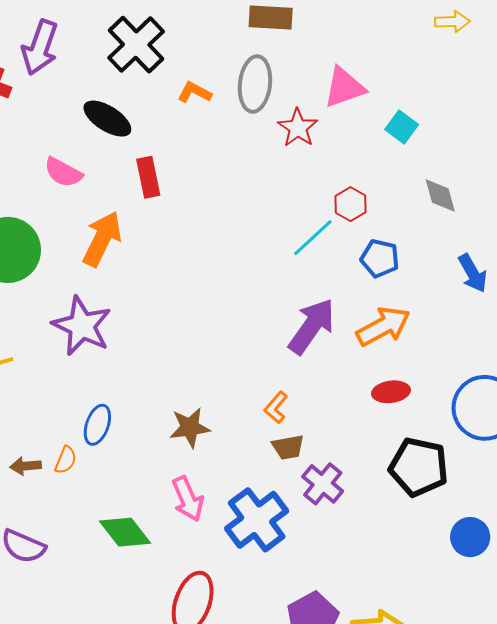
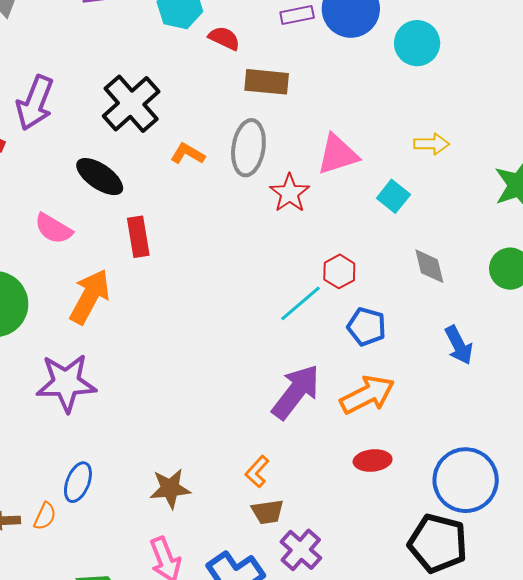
yellow arrow: (453, 22) -> (432, 144), moved
purple star: (82, 326) -> (66, 383), turned -30
black pentagon: (419, 467) -> (438, 543), moved

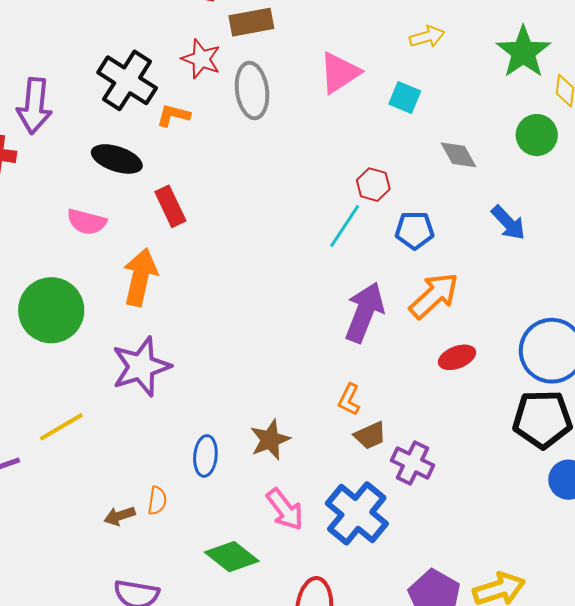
orange L-shape: (188, 154) -> (173, 115), moved
red star: (290, 193) -> (201, 59), moved
blue ellipse: (78, 482) -> (205, 456), moved

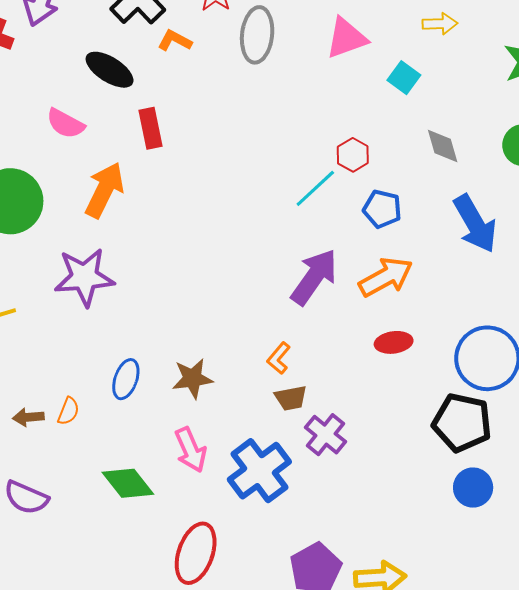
blue arrow: (508, 223) -> (475, 224), size x1.5

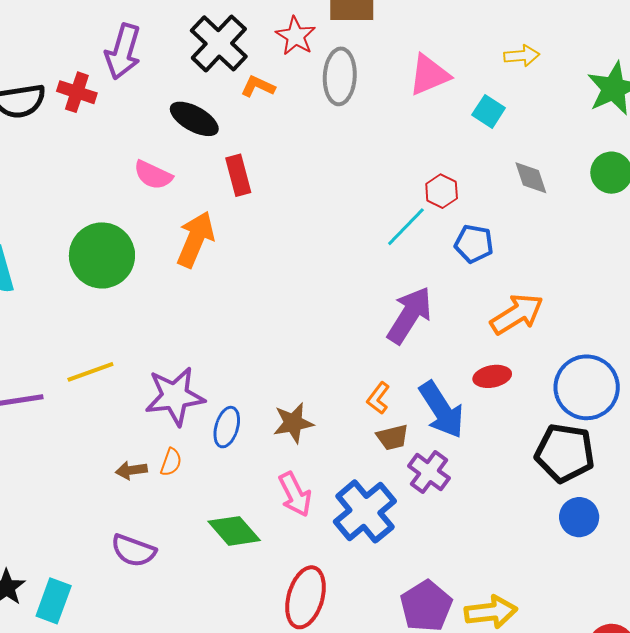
blue arrow: (475, 224) -> (442, 410), moved
purple star: (84, 277) -> (175, 396), moved
orange arrow: (386, 277) -> (517, 314), moved

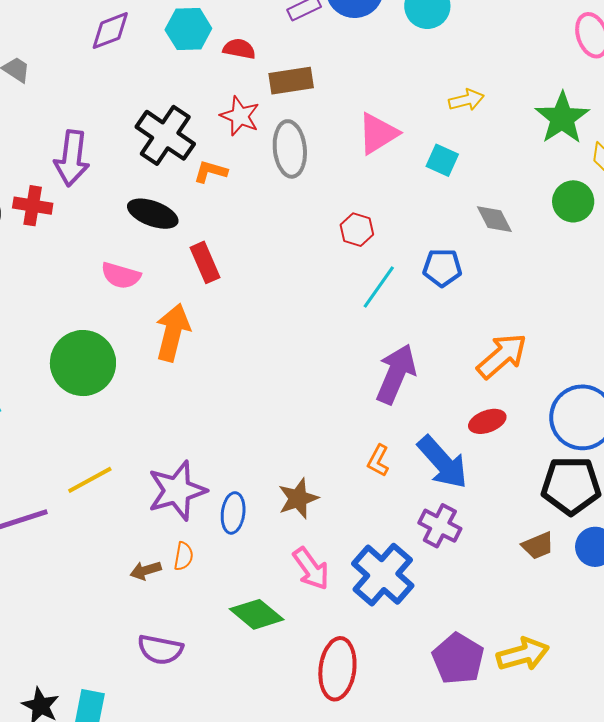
red hexagon: (442, 191) -> (357, 230), moved
blue pentagon: (474, 244) -> (442, 268), moved
brown trapezoid: (392, 437) -> (538, 546), moved

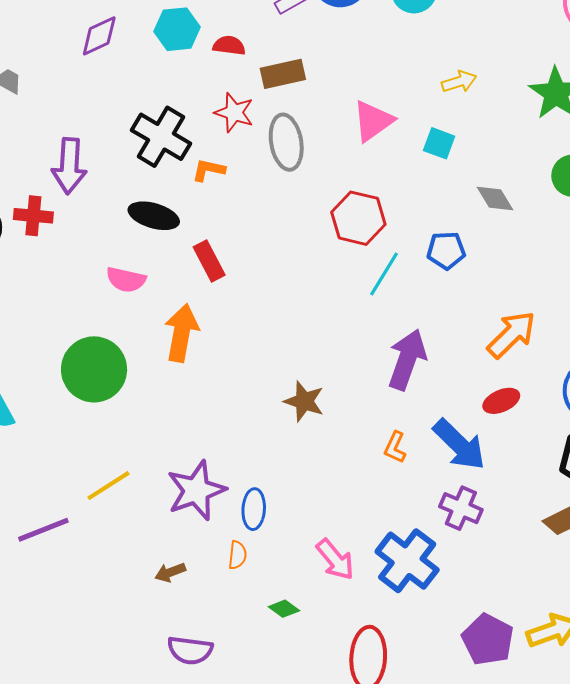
red hexagon: (357, 230) -> (358, 218), size x1.6
brown star: (298, 498) -> (304, 401), moved, turned -30
orange semicircle: (184, 556) -> (237, 555), moved
green diamond: (257, 614) -> (284, 609), size x0.6

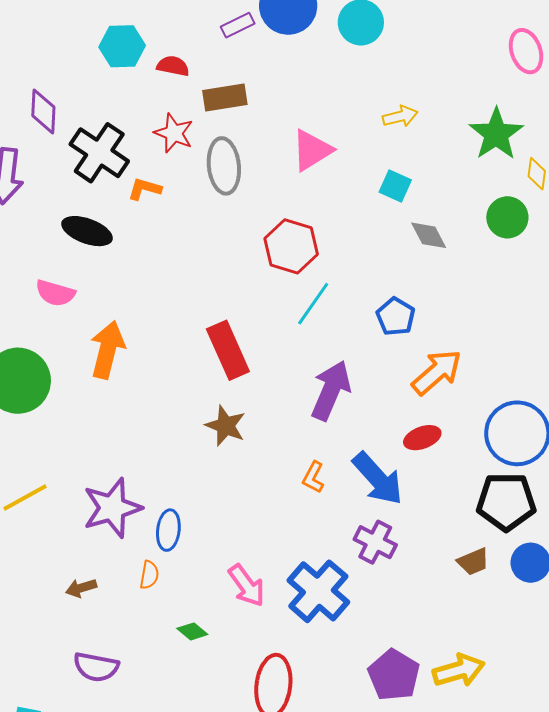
purple diamond: (99, 36) -> (43, 111), moved, turned -66
cyan square: (439, 143) -> (395, 186), moved
blue pentagon: (446, 250) -> (396, 316), moved, turned 30
red rectangle: (209, 261) -> (228, 350), moved, size x1.4

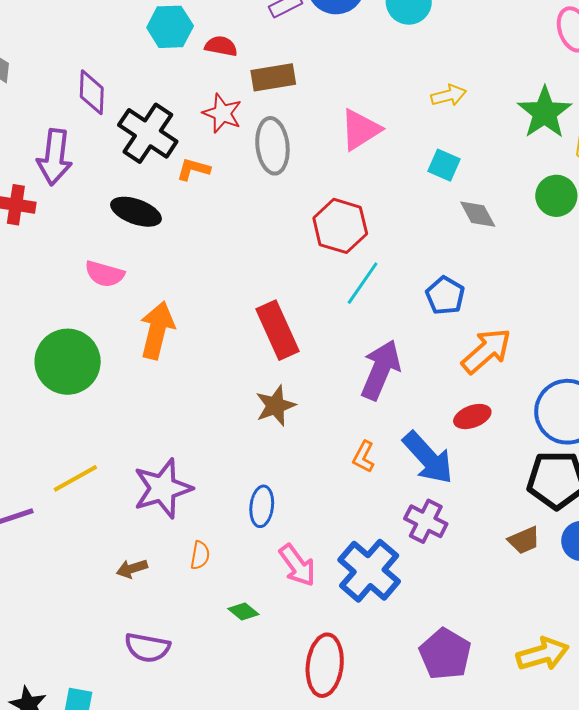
brown star: (226, 426) -> (275, 406), turned 30
blue ellipse: (168, 530) -> (262, 506), moved
yellow arrow: (459, 670) -> (543, 654), moved

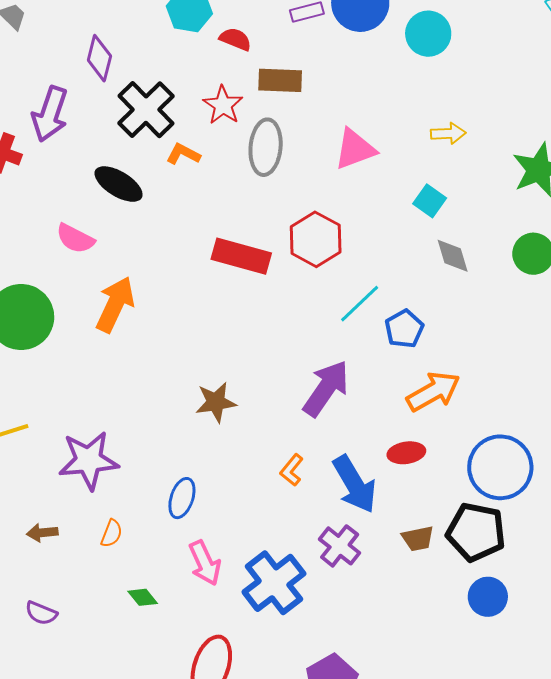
cyan line: (363, 283) -> (360, 304), moved
red rectangle: (278, 330) -> (241, 256), moved, turned -62
brown trapezoid: (524, 540) -> (418, 539), moved
purple semicircle: (147, 648) -> (41, 613), size x0.7

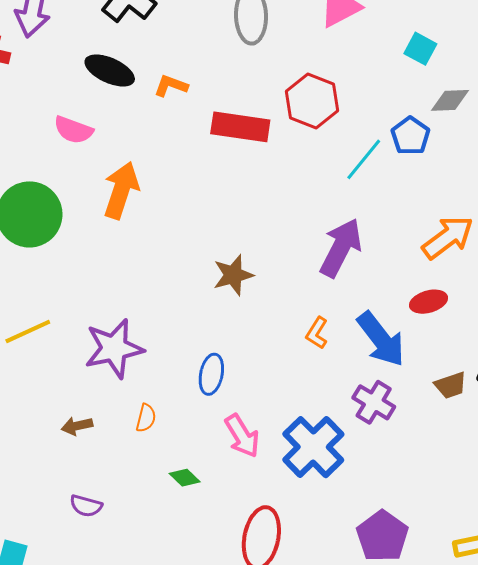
orange L-shape: (183, 154) -> (171, 86), moved
gray diamond: (453, 256) -> (450, 100), turned -69
blue pentagon: (404, 329) -> (410, 136), moved

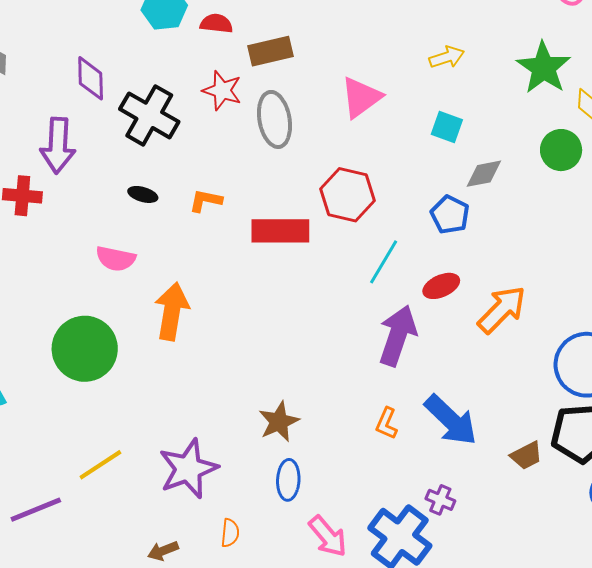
black ellipse: (110, 70) -> (143, 194), size x0.6
cyan line: (364, 159) -> (384, 262), moved
brown star: (233, 275) -> (279, 422), moved
red ellipse: (428, 302) -> (441, 286), moved
purple cross: (374, 402) -> (440, 500), moved, size x0.7

